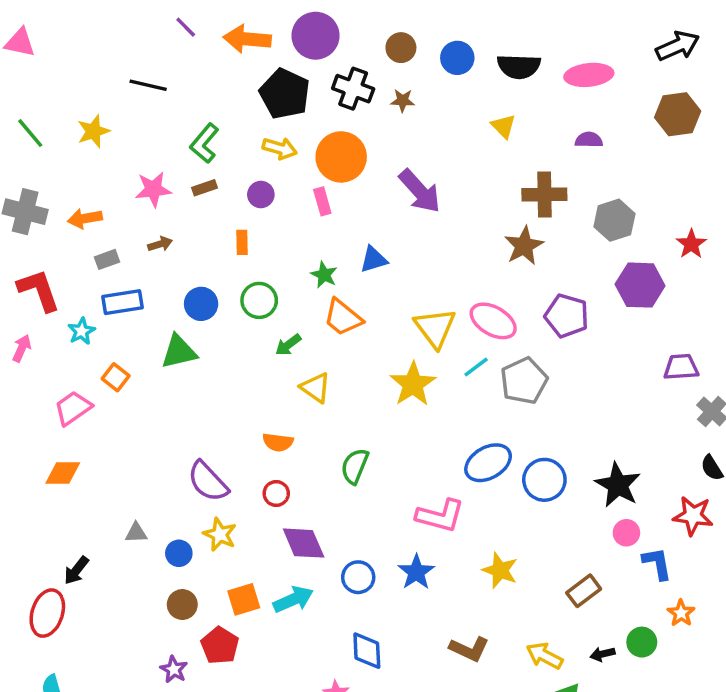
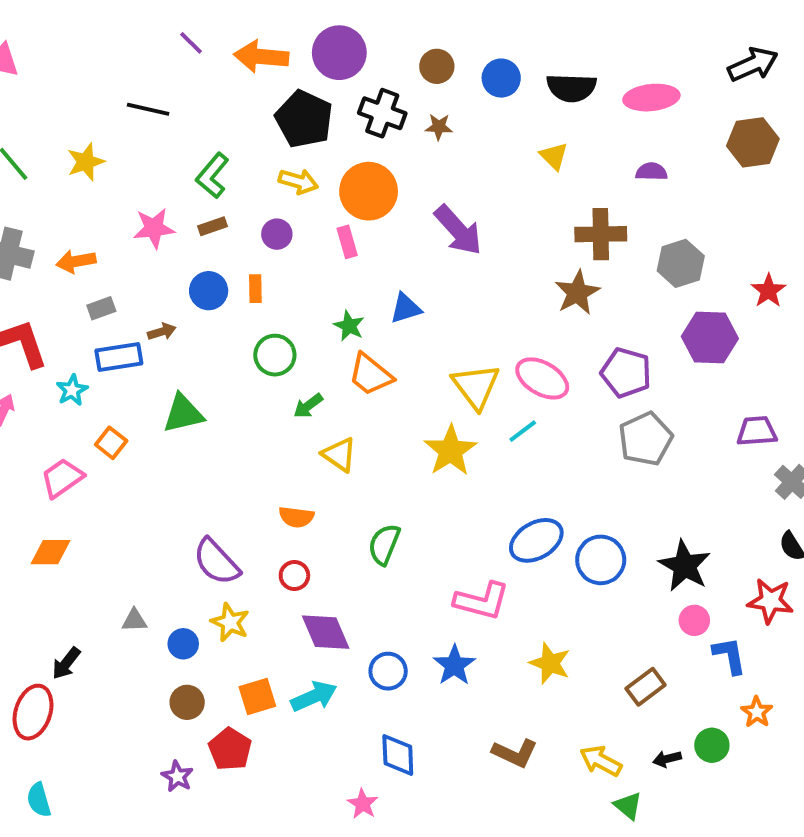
brown arrow: (160, 244) -> (162, 332), moved
blue circle: (201, 304) -> (209, 291), moved
gray pentagon: (524, 381) -> (646, 439), moved

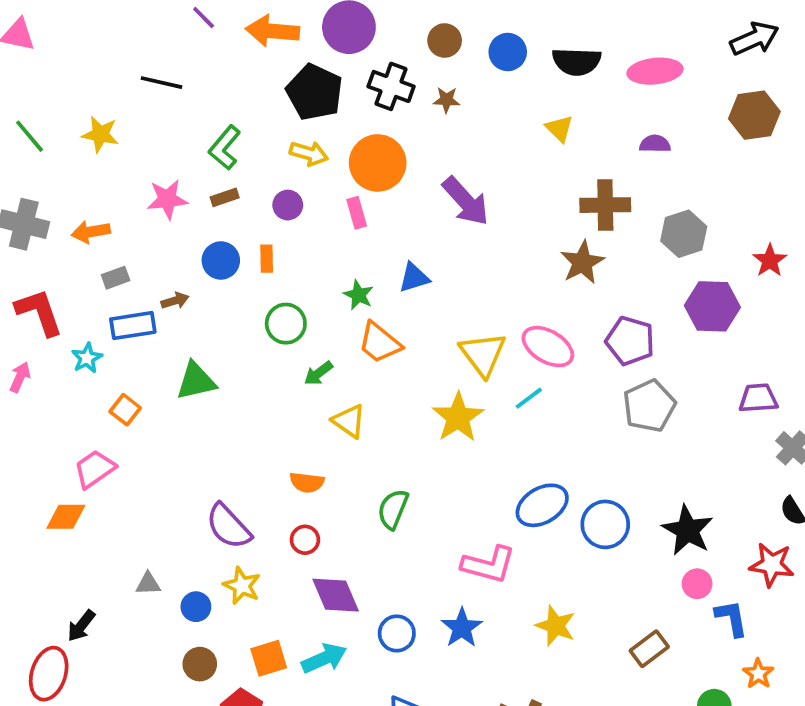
yellow star: (86, 162) -> (100, 134), turned 30
pink trapezoid: (62, 478) -> (95, 469), moved

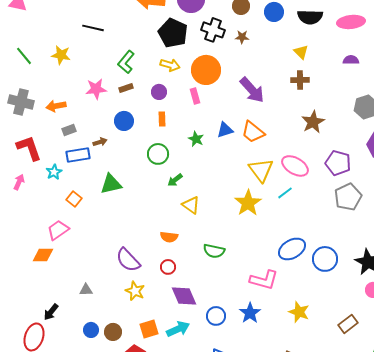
brown cross: (605, 205) -> (300, 80), moved, size x0.7
orange rectangle: (267, 259) -> (162, 119), moved
orange trapezoid: (380, 343) -> (253, 132), moved
green semicircle: (393, 509) -> (214, 251), turned -100
blue circle: (196, 607) -> (91, 330), moved

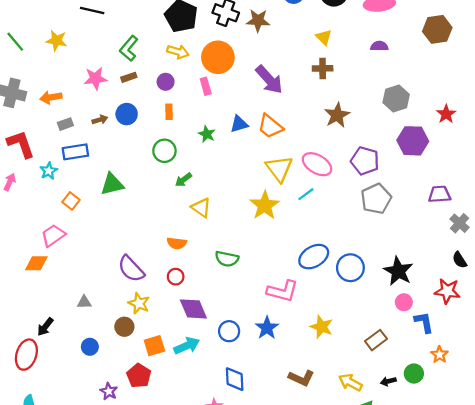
brown star: (242, 37) -> (258, 21), size x1.5
brown arrow: (100, 142) -> (100, 120), moved
brown circle: (113, 332) -> (124, 327), moved

